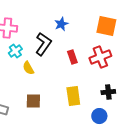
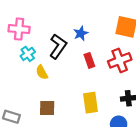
blue star: (61, 24) -> (81, 33), moved

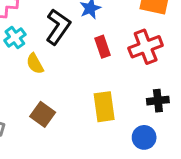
brown square: (47, 108) -> (43, 114), turned 35

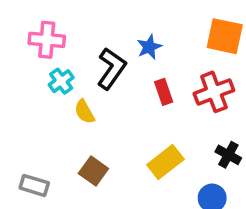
black cross: (158, 101) -> (228, 155), turned 35
yellow rectangle: (104, 107) -> (165, 162), turned 60

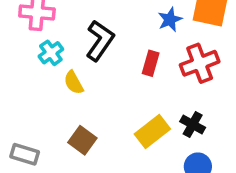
blue star: (149, 47) -> (170, 20), moved
red rectangle: (164, 92) -> (151, 63), turned 35
black cross: (228, 155) -> (193, 125), moved

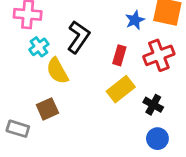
yellow semicircle: (74, 83) -> (57, 71), size x1.4
yellow rectangle: (152, 132) -> (121, 89), moved
brown square: (82, 140) -> (47, 109), moved, turned 30

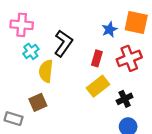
yellow semicircle: (57, 71) -> (46, 71), turned 35
black cross: (153, 105) -> (125, 99), turned 35

